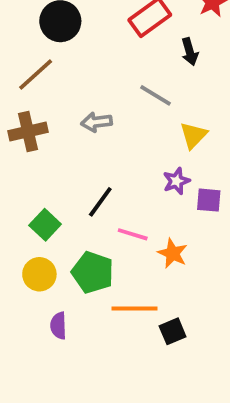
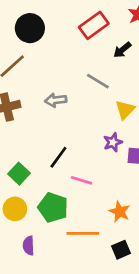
black arrow: (190, 52) -> (122, 50), turned 66
orange star: (173, 253) -> (120, 212), moved
black square: (173, 331) -> (121, 250), moved

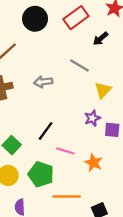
black circle: (30, 28) -> (35, 19), moved
orange star: (120, 212) -> (93, 163), moved

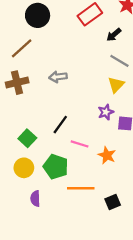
black circle: (35, 19) -> (38, 15), moved
gray line: (79, 66) -> (119, 61), moved

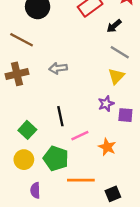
brown line: (22, 48) -> (22, 40), turned 70
black line: (60, 125) -> (60, 116), turned -48
pink line: (80, 144) -> (80, 136), turned -42

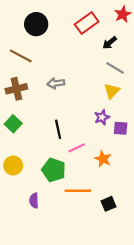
green square: (27, 130) -> (13, 124), moved
yellow circle: (24, 160) -> (13, 165), moved

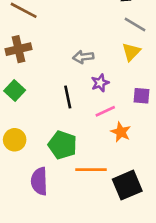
gray arrow: (56, 83) -> (83, 57), moved
purple star: (102, 117) -> (100, 83), moved
pink line: (77, 148) -> (105, 111), moved
purple semicircle: (34, 201) -> (39, 181), size x1.5
black square: (108, 204) -> (127, 185), size x1.6

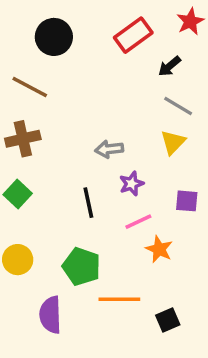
black square: (127, 185) -> (168, 320), size x0.6

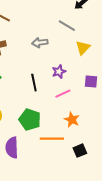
gray line: (178, 106) -> (67, 26), moved
gray arrow: (109, 149) -> (40, 43), moved
orange star: (159, 249) -> (72, 120), moved

